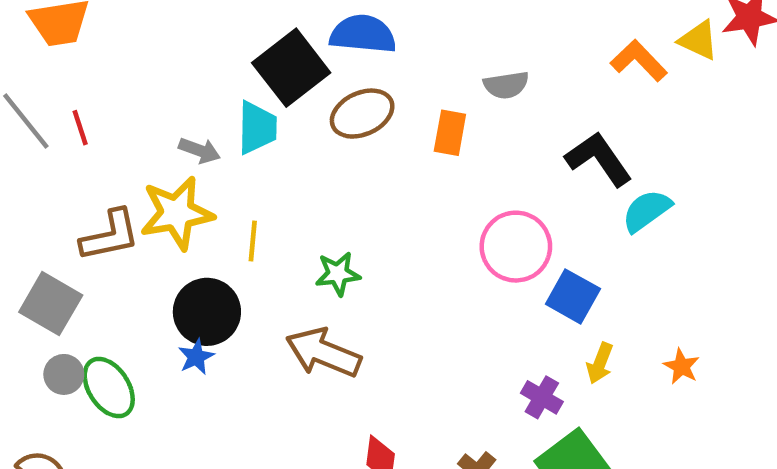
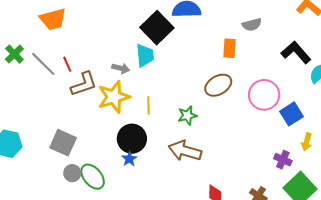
brown ellipse: (362, 114) -> (218, 85), moved
brown L-shape: (110, 235) -> (84, 84), moved
blue square: (573, 296) -> (292, 114), turned 35

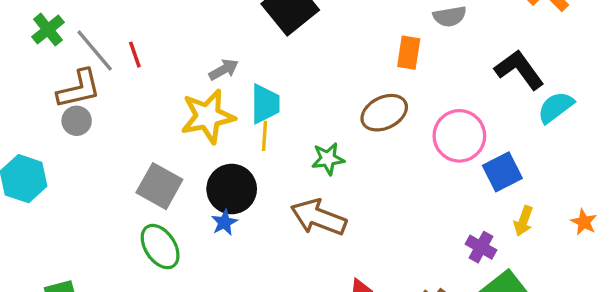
cyan trapezoid: (145, 55) -> (265, 104), moved
gray arrow: (121, 68) -> (224, 70), turned -48
brown L-shape: (84, 84) -> (79, 89), moved
gray square: (63, 143) -> (159, 186), moved
gray circle: (72, 173) -> (77, 121), moved

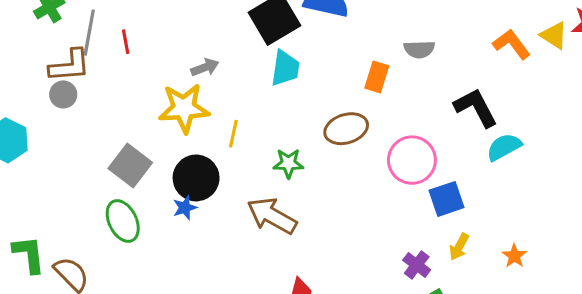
gray line: (95, 51) -> (89, 33), turned 42
cyan trapezoid: (265, 104) -> (285, 68), moved

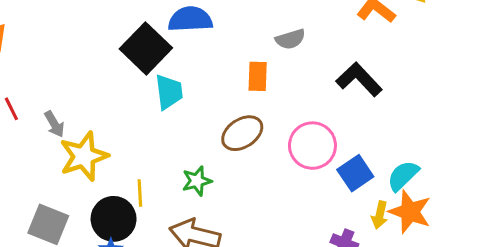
gray arrow: (205, 67) -> (54, 124), moved, turned 96
yellow line: (233, 134) -> (140, 193), moved
cyan semicircle: (504, 147) -> (403, 176), moved
orange star: (514, 256) -> (410, 212), moved, size x1.8

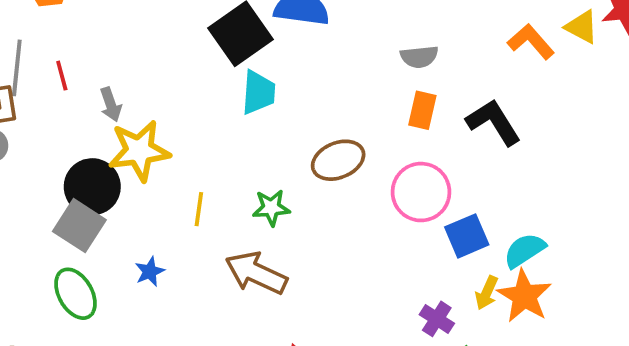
orange rectangle: (258, 76) -> (422, 110), moved
black circle: (114, 219) -> (92, 187), moved

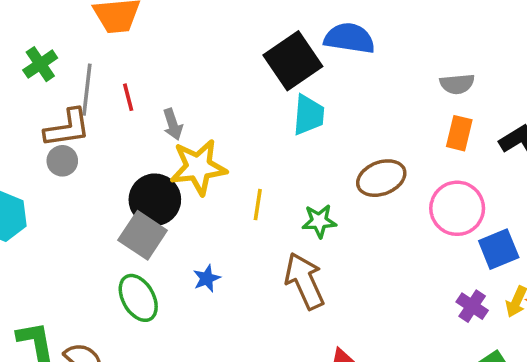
yellow line: (199, 209) -> (258, 205), moved
brown arrow: (256, 273) -> (305, 281), turned 40
purple cross: (437, 319) -> (472, 306), moved

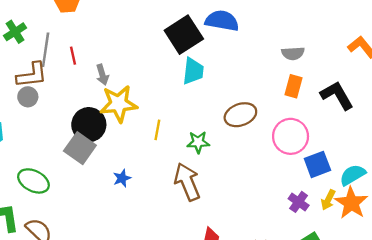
green ellipse: (138, 298) -> (33, 181), moved, turned -36

